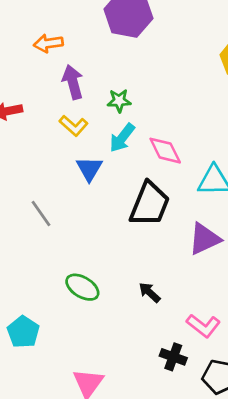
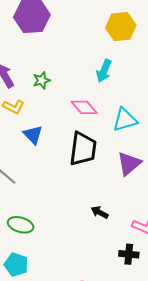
cyan arrow: (122, 138) -> (104, 71), moved
green ellipse: (82, 287) -> (21, 225), moved

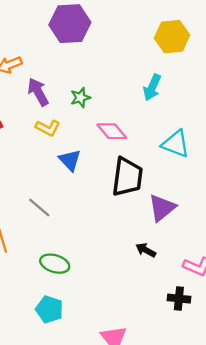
pink diamond: (84, 107) -> (112, 131), moved
cyan triangle: (125, 120) -> (176, 144), turned 36
purple triangle: (129, 164) -> (162, 208), moved

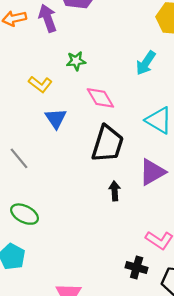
purple arrow: (38, 92) -> (48, 18), moved
purple triangle: (162, 208) -> (152, 172), moved
black arrow: (146, 250) -> (115, 191), moved, turned 48

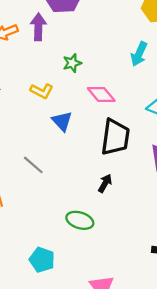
purple arrow: (48, 18) -> (38, 27), turned 30
black arrow: (115, 191) -> (105, 183), moved, turned 42
green ellipse: (25, 214) -> (80, 220), moved

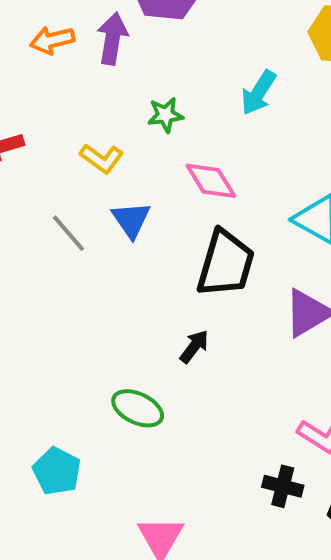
cyan arrow: (139, 54) -> (258, 93), moved
gray line: (33, 165) -> (68, 233), moved

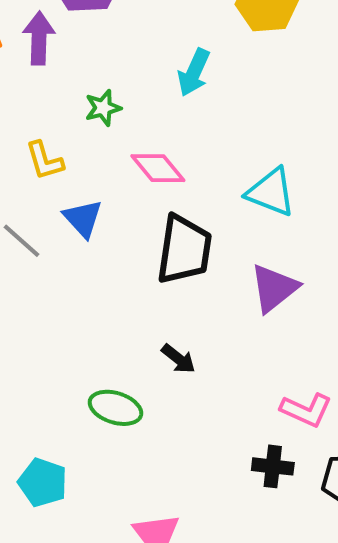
yellow L-shape: (102, 158) -> (45, 161), turned 45
black arrow: (194, 346) -> (178, 359), moved, turned 99

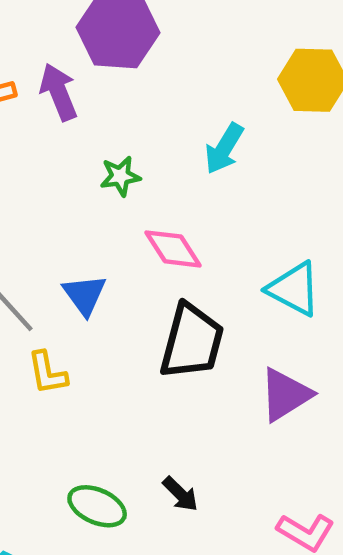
purple arrow: (39, 38) -> (59, 92), turned -30
yellow L-shape: (45, 161) -> (47, 373), moved
black arrow: (178, 359) -> (180, 494), moved

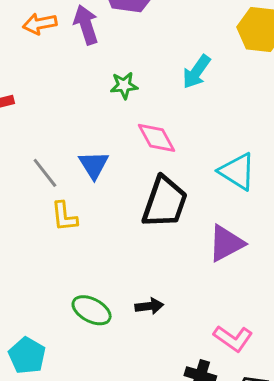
black arrow: (180, 494) -> (149, 306), turned -56

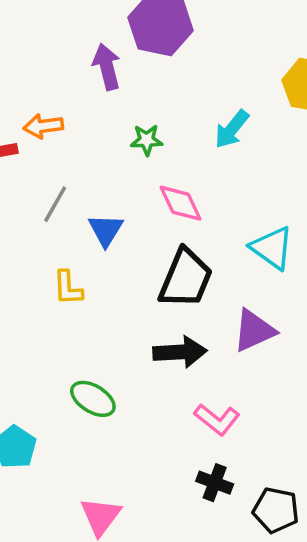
orange arrow: (40, 24) -> (43, 126), moved
gray line: (45, 173) -> (55, 204), moved, turned 64
black arrow: (149, 306) -> (180, 352), moved, size x1.6
pink L-shape: (233, 338) -> (217, 419), moved

